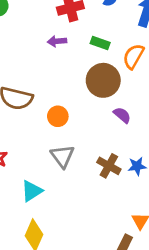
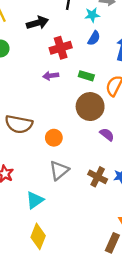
gray triangle: (62, 156) -> (59, 170), turned 30

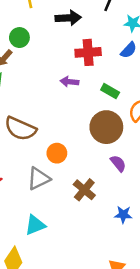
gray triangle: (59, 170) -> (39, 179), moved
brown cross: (98, 177) -> (84, 190), moved
cyan triangle: (35, 200) -> (35, 225), moved

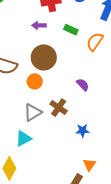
brown circle: (106, 127) -> (44, 57), moved
gray triangle: (39, 179) -> (33, 112), moved
blue star: (123, 215) -> (83, 131), moved

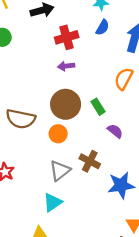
purple arrow: (39, 25) -> (66, 66), moved
green rectangle: (71, 30) -> (98, 107), moved, turned 40
blue star: (83, 131) -> (121, 185), size x1.6

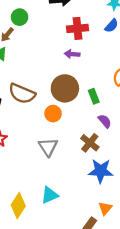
brown cross: (90, 161) -> (90, 143), moved
gray triangle: (60, 171) -> (48, 147), turned -36
cyan triangle: (53, 202) -> (50, 195), moved

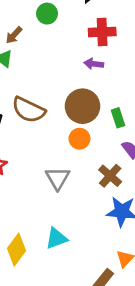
green circle: (20, 17) -> (47, 14), moved
orange circle: (53, 114) -> (79, 139), moved

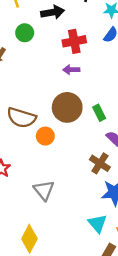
orange circle: (79, 139) -> (45, 136), moved
gray triangle: (58, 178) -> (44, 190), moved
cyan triangle: (56, 238) -> (97, 223), moved, turned -42

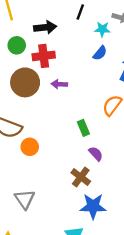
red cross: (74, 41) -> (44, 56), moved
brown circle: (67, 107) -> (25, 82), moved

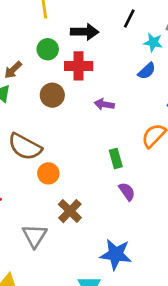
brown circle: (25, 82) -> (52, 95), size x0.7
purple arrow: (59, 84) -> (104, 104), moved
brown cross: (81, 177) -> (70, 211), moved

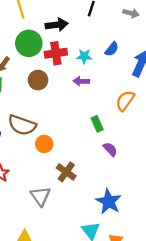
cyan star: (153, 42) -> (84, 56), moved
green circle: (48, 49) -> (29, 43), size x1.5
blue star: (116, 254) -> (109, 202), turned 30

